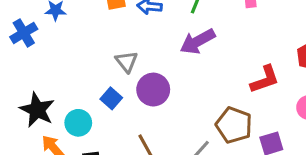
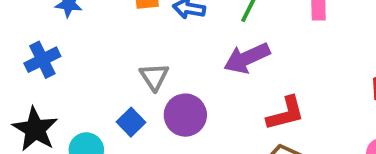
blue cross: (24, 33) -> (42, 60), moved
red L-shape: (265, 79) -> (286, 113), moved

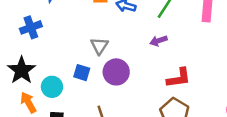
purple arrow: (247, 58) -> (159, 41), size x0.6
blue square: (131, 122) -> (82, 73), turned -35

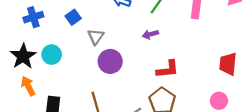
blue square: (82, 73) -> (73, 17), moved, turned 35
cyan circle: (52, 87) -> (52, 55), moved

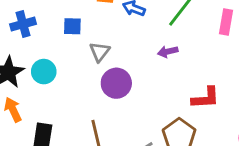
blue square: (73, 17) -> (72, 26), turned 35
red L-shape: (168, 69) -> (206, 98), moved

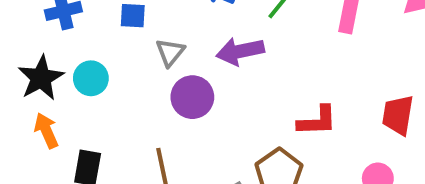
purple arrow: (168, 52) -> (240, 51), moved, size x1.6

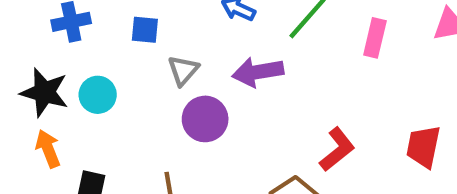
black star: (41, 78) -> (44, 92), turned -30
red L-shape: (317, 121) -> (337, 149), turned -39

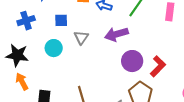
cyan circle: (98, 95) -> (54, 48), moved
purple circle: (205, 119) -> (132, 61), moved

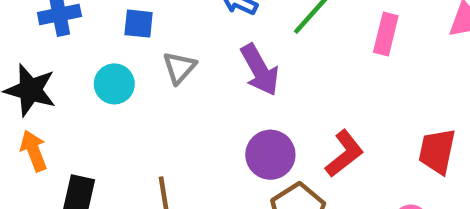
purple arrow: (116, 34) -> (260, 70), turned -110
purple circle: (132, 61) -> (270, 155), moved

